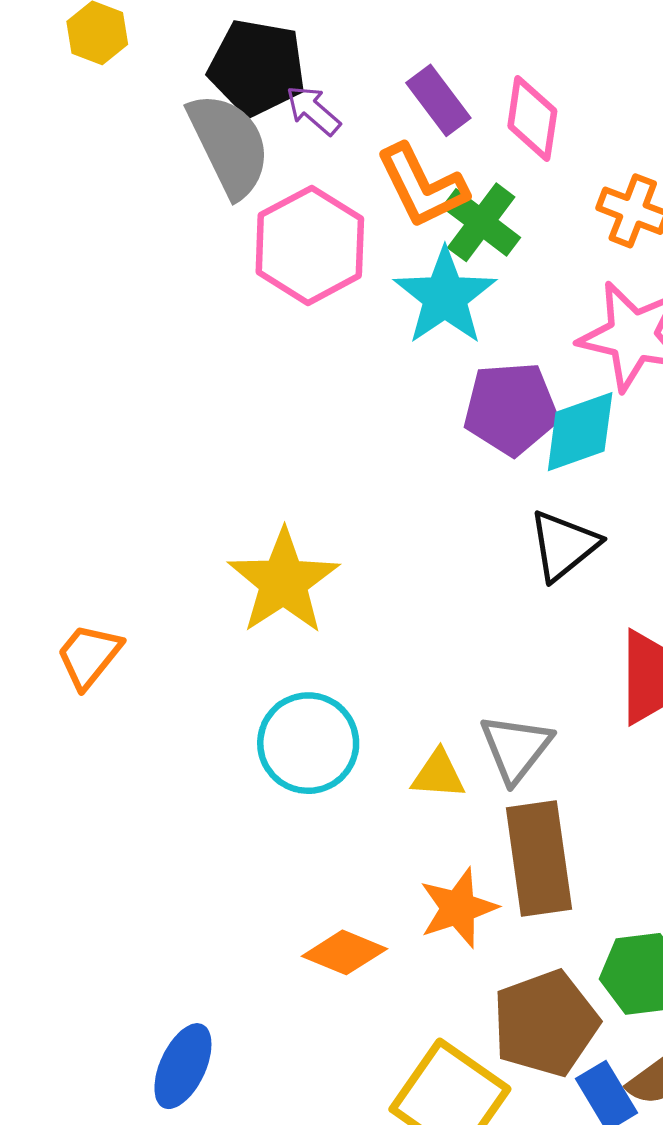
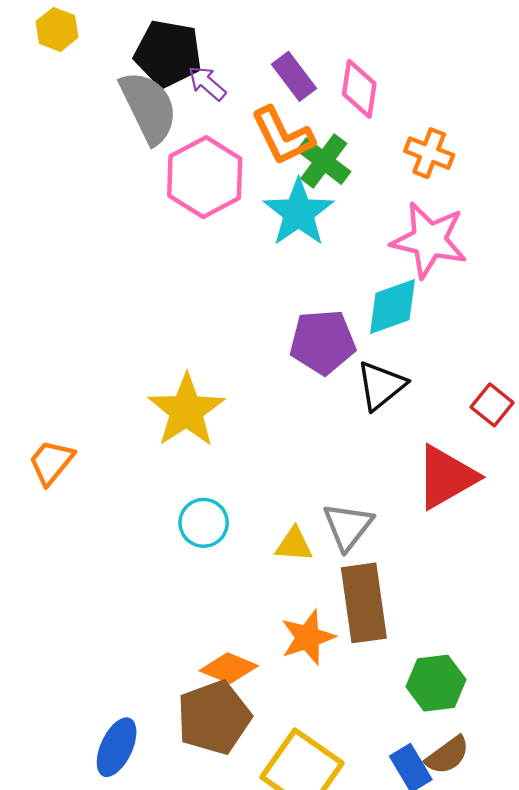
purple pentagon: (511, 409) -> (323, 342), moved
cyan circle: (308, 743) -> (204, 523), size x0.7
brown pentagon: (545, 1023) -> (214, 717), moved

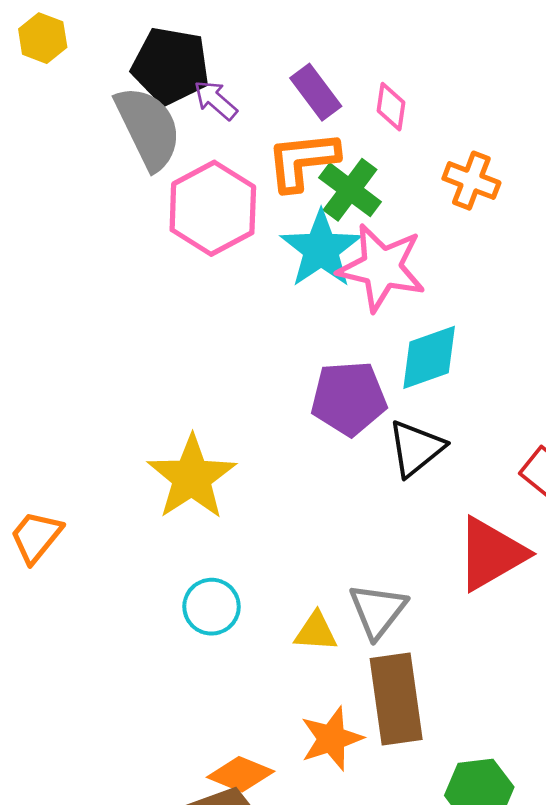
pink diamond: (359, 89) -> (391, 107), size x0.7
orange L-shape: (283, 136) -> (303, 161), turned 110
pink star: (429, 240) -> (382, 268), moved

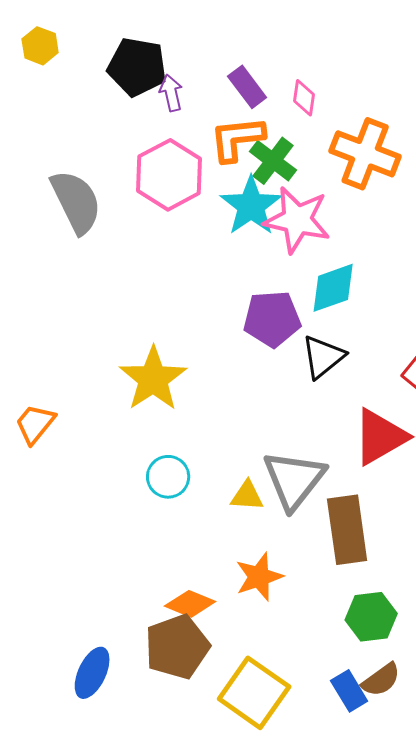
purple arrow: (215, 100) -> (171, 93), turned 36
gray semicircle: (148, 128) -> (76, 202), moved
orange cross: (471, 181) -> (365, 154), size x1.6
gray triangle: (378, 611) -> (294, 480), size x1.4
brown rectangle: (396, 699) -> (347, 530), moved

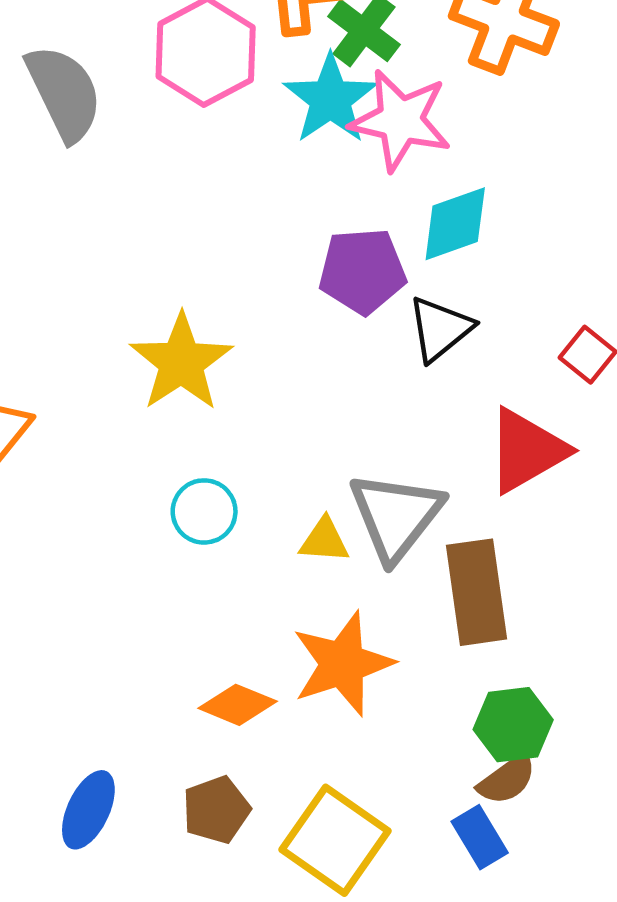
orange star: (259, 577) -> (343, 664), size x1.4
brown pentagon: (177, 647) -> (216, 810), moved, size x0.7
brown semicircle: (381, 680) -> (507, 779), moved

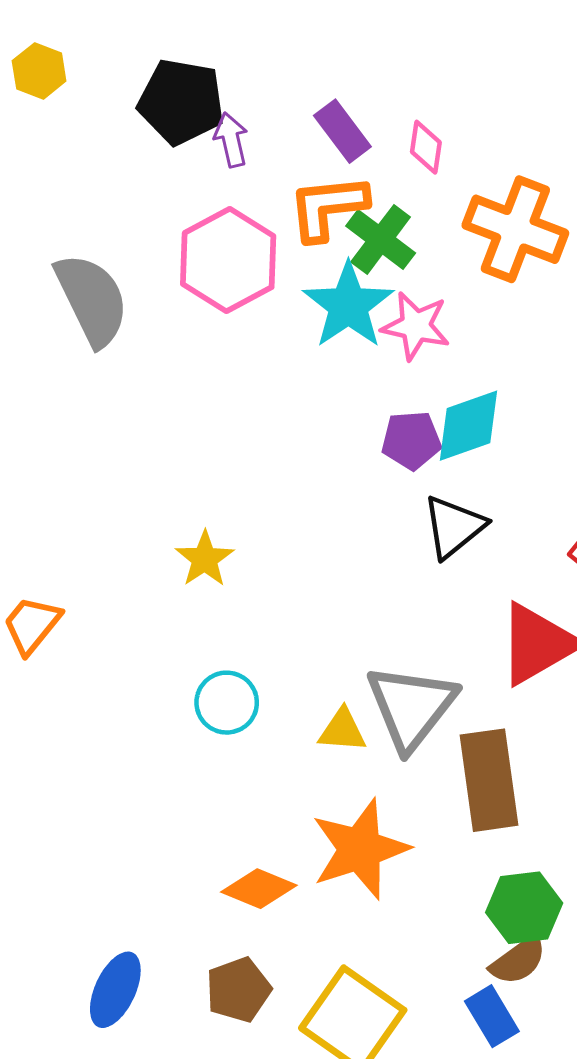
pink star: (400, 120) -> (416, 326), size x0.7
purple pentagon: (362, 271) -> (411, 440), moved, size x0.7
yellow star: (181, 362) -> (205, 559), size x0.6

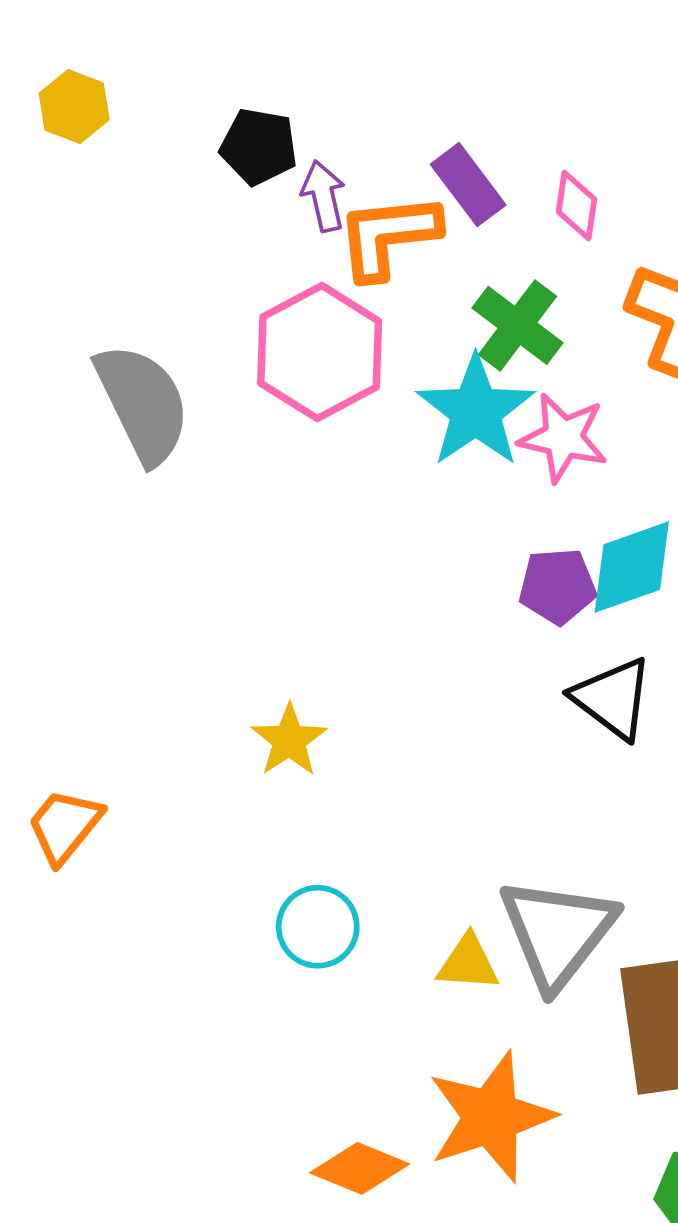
black pentagon: (181, 102) -> (259, 147), size x0.7
orange L-shape: (328, 207) -> (388, 236), moved
black triangle: (454, 527) -> (613, 698), turned -44

